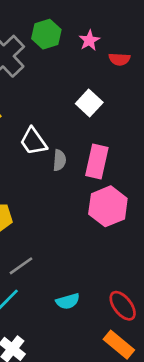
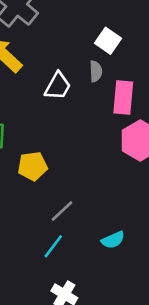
white trapezoid: (33, 141) -> (58, 86), turned -108
gray semicircle: (59, 160) -> (96, 71), moved

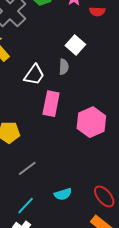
pink rectangle: (123, 98) -> (51, 104), moved
cyan line: (53, 246) -> (26, 206), moved

